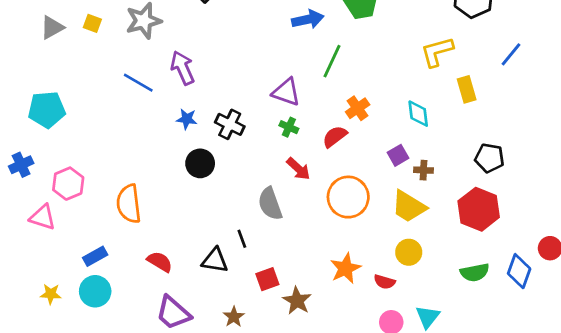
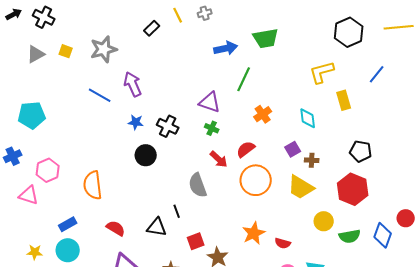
red semicircle: (335, 136) -> (246, 149), moved
yellow circle: (409, 252) -> (324, 221), moved

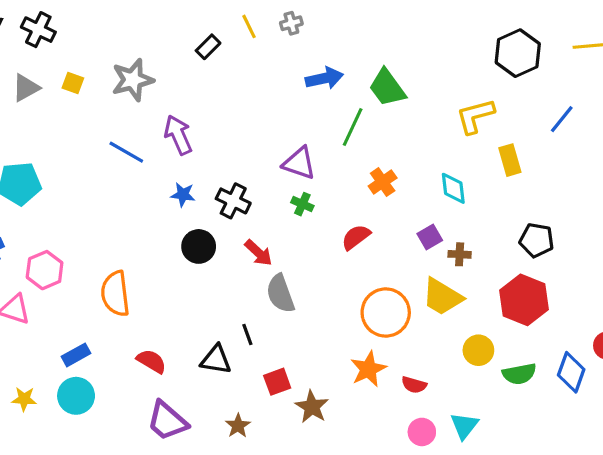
green trapezoid: (266, 38) -> (387, 88), moved, turned 64
red arrow: (219, 159) -> (258, 253), moved
orange circle: (256, 180) -> (386, 312), moved

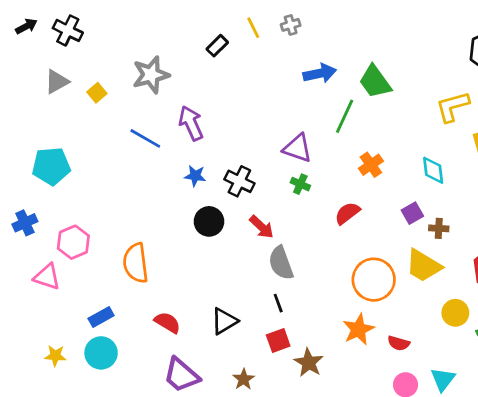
yellow square: (73, 83) -> (97, 93), moved, turned 30
black line: (247, 334) -> (278, 303), moved
black triangle: (216, 360) -> (224, 321), turned -40

